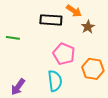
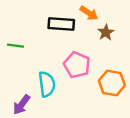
cyan semicircle: (55, 81) -> (47, 84), moved

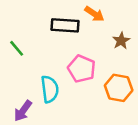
brown star: (106, 32) -> (121, 41), moved
green line: (16, 46) -> (17, 48), turned 42

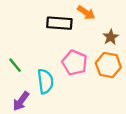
green line: (17, 48) -> (15, 65), moved
orange hexagon: (119, 88) -> (108, 65), moved

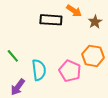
brown star: (111, 37) -> (95, 22), moved
pink pentagon: (75, 63) -> (70, 71), moved

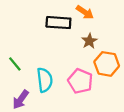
brown star: (95, 22) -> (89, 41), moved

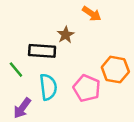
black rectangle: (58, 23) -> (42, 51), moved
brown star: (89, 41) -> (66, 35), moved

